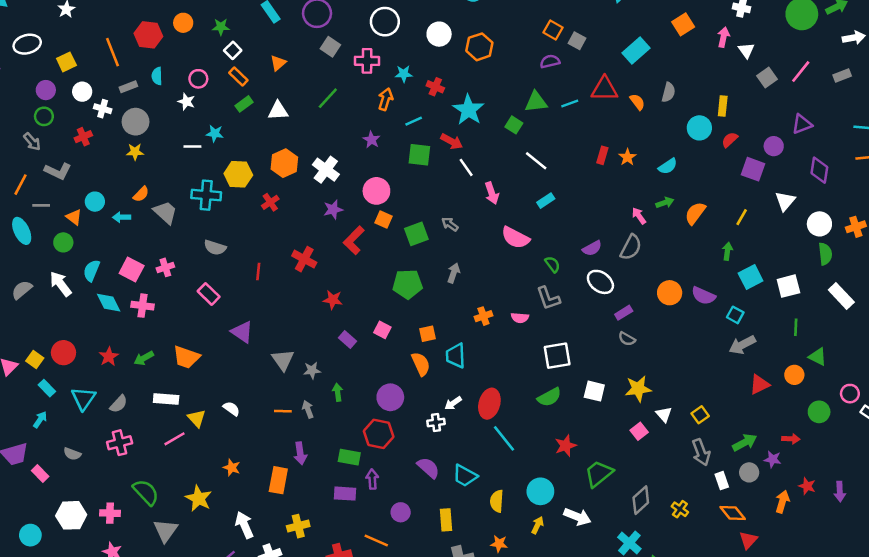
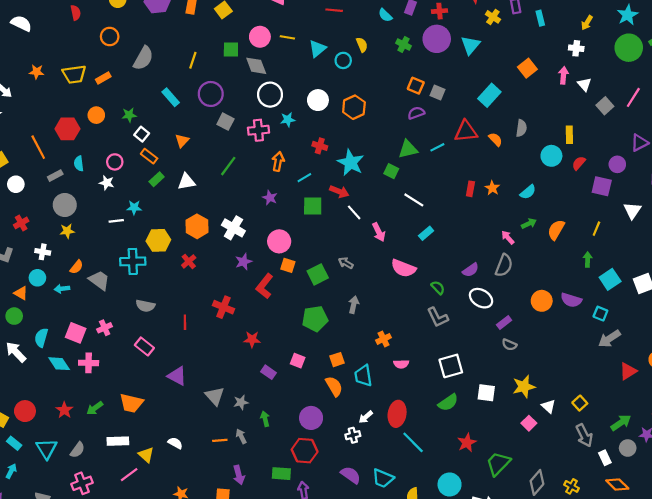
cyan star: (404, 74) -> (288, 120), moved
white cross: (103, 109) -> (43, 252), moved
pink semicircle: (520, 318) -> (401, 364), moved

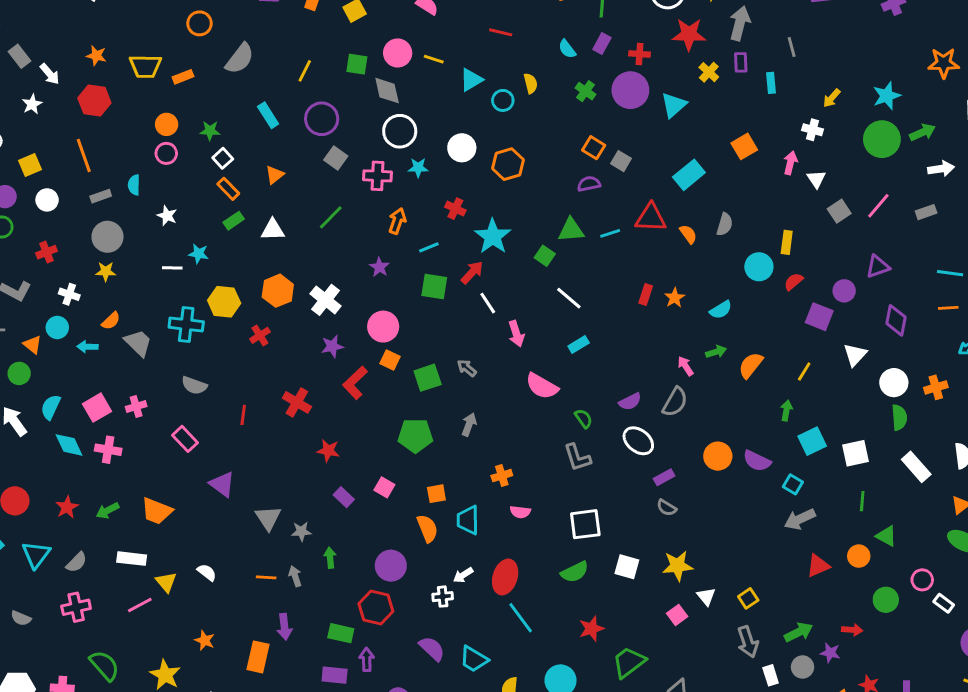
red hexagon: (67, 129) -> (94, 100), moved
pink circle: (115, 162) -> (166, 153), moved
red arrow: (339, 191) -> (472, 272), turned -78
pink square: (76, 333) -> (97, 408), turned 30

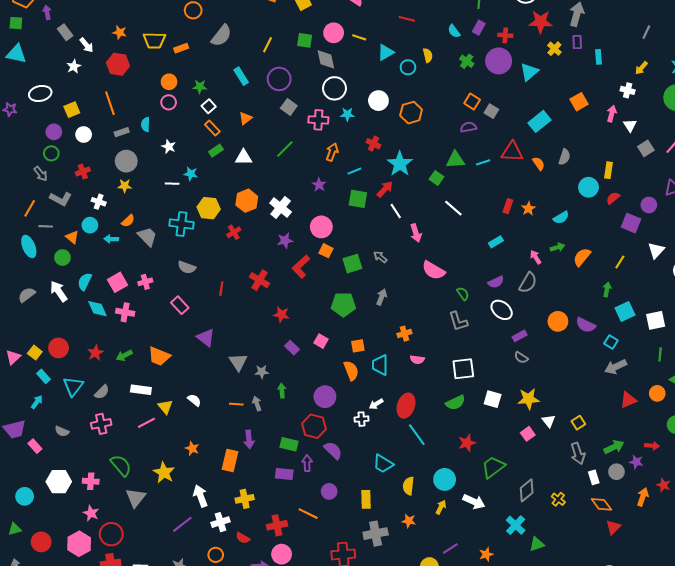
gray line: (792, 47) -> (646, 32), moved, turned 40
cyan rectangle: (579, 345) -> (496, 242), moved
purple semicircle: (432, 649) -> (333, 450), moved

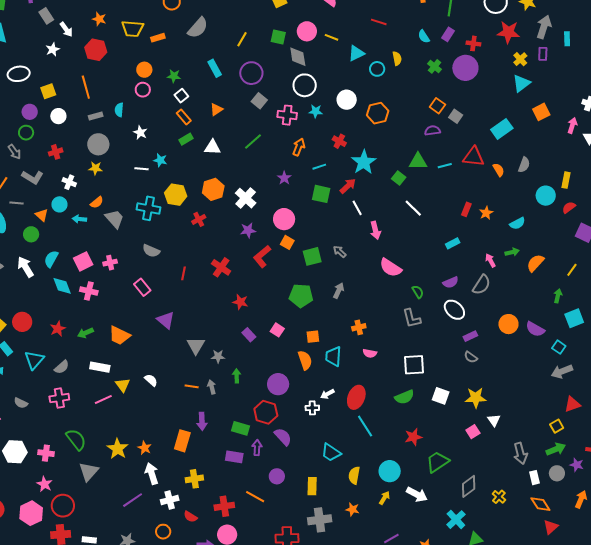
cyan rectangle: (598, 57) -> (567, 39), moved
cyan triangle: (529, 72) -> (521, 83), moved
yellow square: (578, 423) -> (557, 426), moved
orange star: (192, 448) -> (145, 448), moved

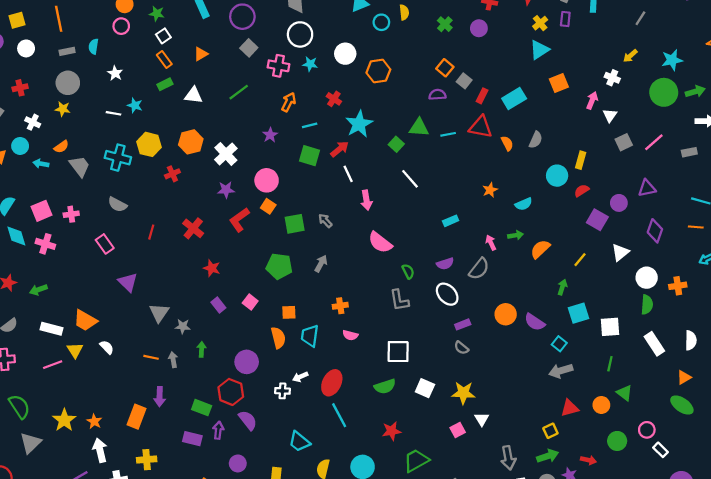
purple circle: (465, 68) -> (479, 28), size x0.6
red rectangle: (466, 209) -> (482, 96), moved
orange trapezoid: (119, 336) -> (85, 320), moved

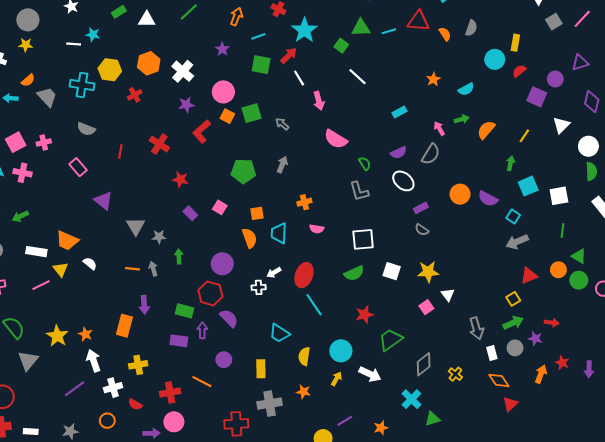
green square: (295, 224) -> (251, 113), moved
green circle: (617, 441) -> (579, 280), moved

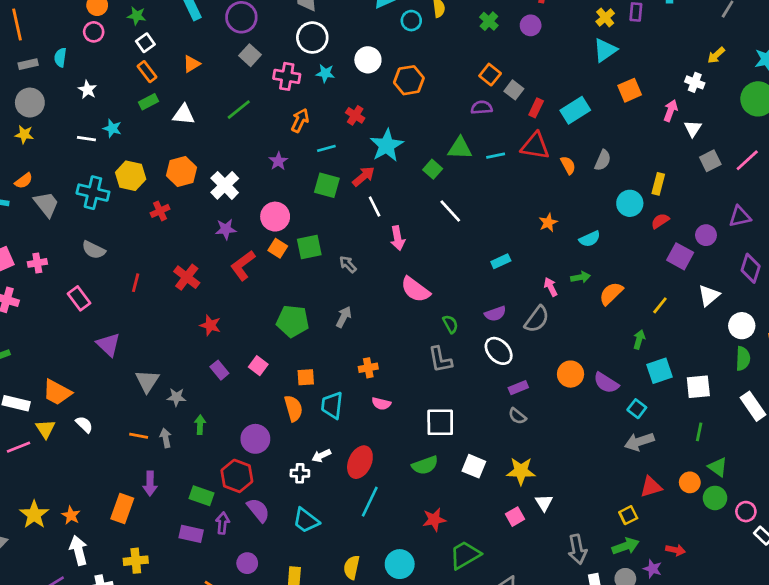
cyan line: (314, 305) -> (370, 502), turned 55
cyan trapezoid: (279, 333) -> (306, 520), moved

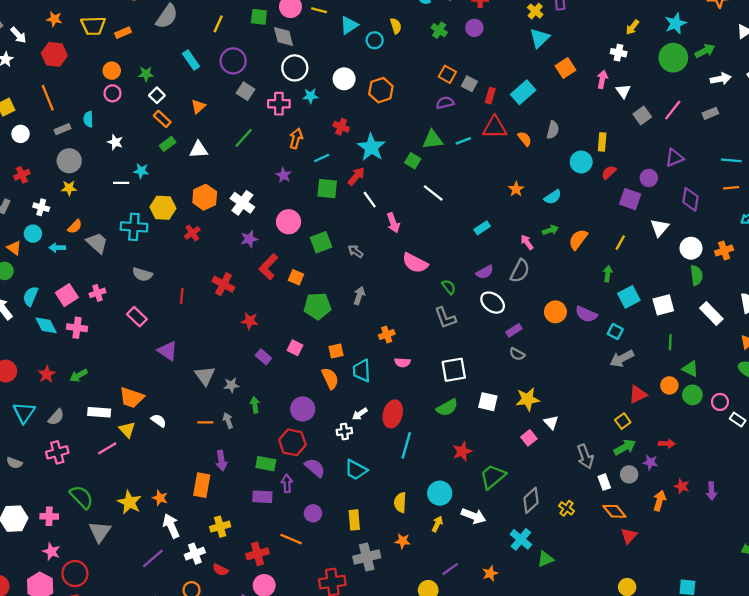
orange square: (278, 248) -> (296, 277), moved

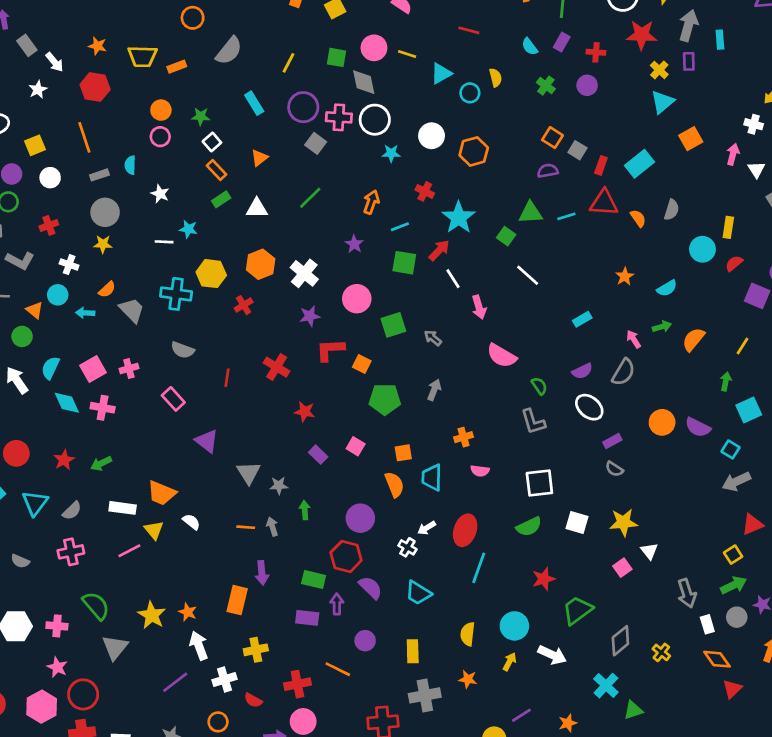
pink cross: (279, 104) -> (339, 117), moved
red L-shape: (268, 267) -> (330, 350), turned 40
white cross: (344, 431) -> (407, 547), turned 35

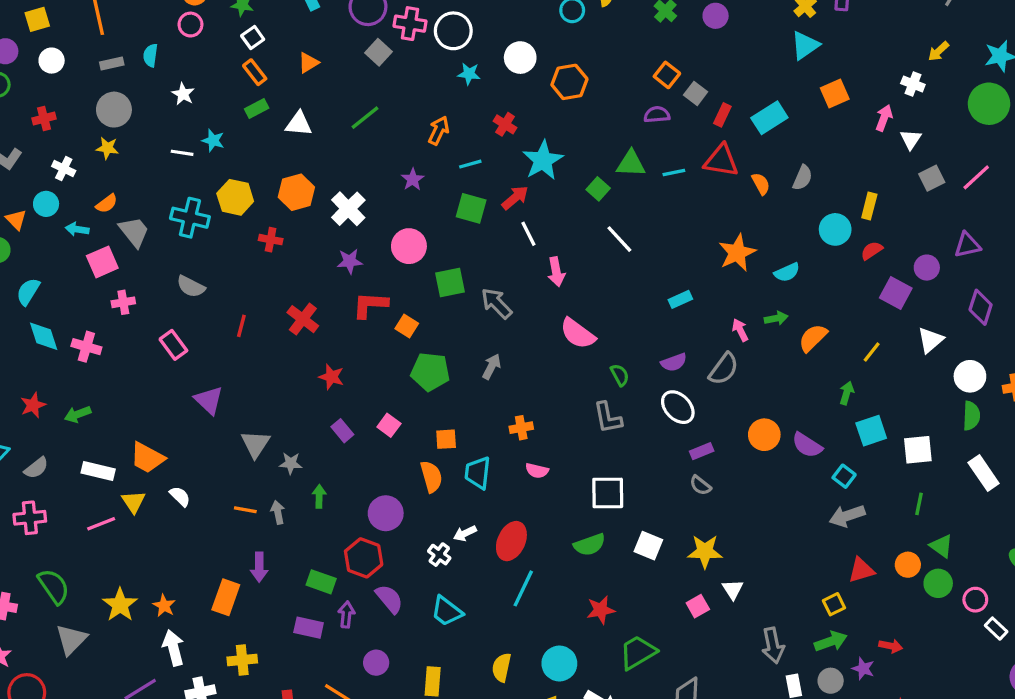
orange star: (625, 276) -> (737, 253), size x1.6
red cross: (244, 305) -> (271, 240), turned 36
gray arrow: (433, 338) -> (496, 303), size x1.5
pink square: (93, 369) -> (102, 262), moved

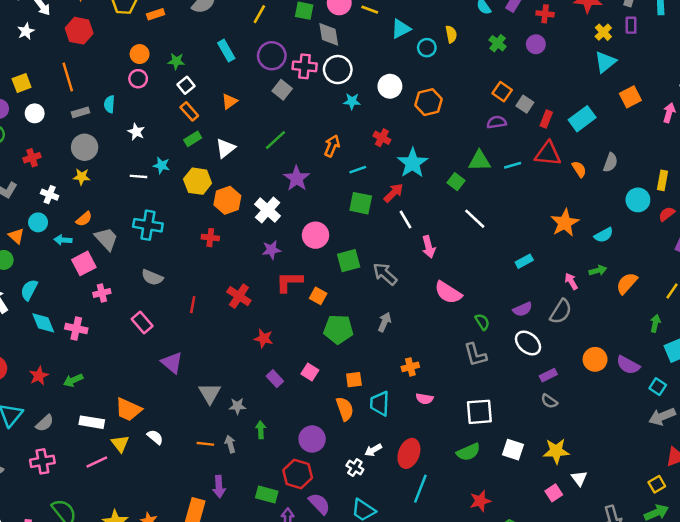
white triangle: (299, 124) -> (225, 148), turned -40
purple star: (413, 179) -> (297, 178), moved, size x1.5
yellow hexagon: (235, 197) -> (198, 181), moved

